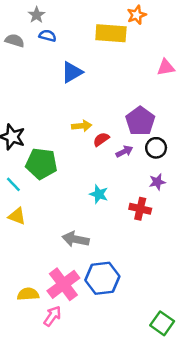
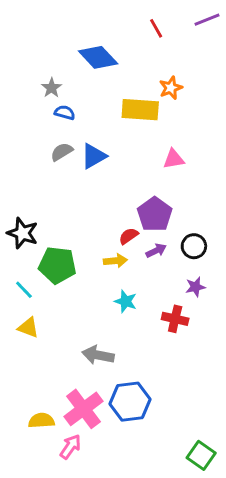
gray semicircle: (15, 41) -> (62, 152), moved, turned -48
pink triangle: (166, 67) -> (174, 159), moved
purple pentagon: (140, 121) -> (155, 214), moved
yellow arrow: (82, 126) -> (115, 261), moved

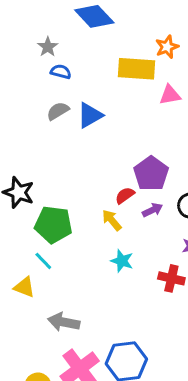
pink triangle: (174, 159) -> (170, 95), moved
yellow arrow: (115, 261) -> (112, 220), turned -125
cyan line: (24, 290) -> (43, 261), moved
gray arrow: (98, 355) -> (64, 322), moved

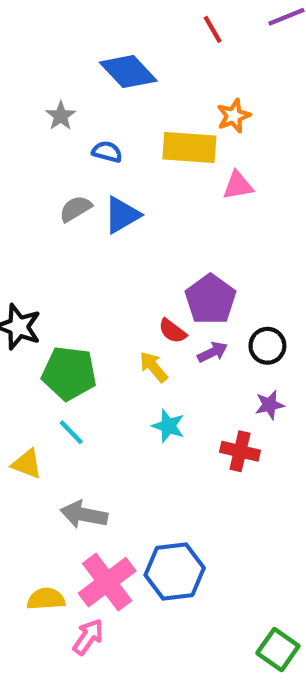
blue semicircle: (61, 72) -> (107, 152), moved
red semicircle: (125, 195) -> (172, 331), turned -108
cyan line: (43, 261) -> (71, 432), moved

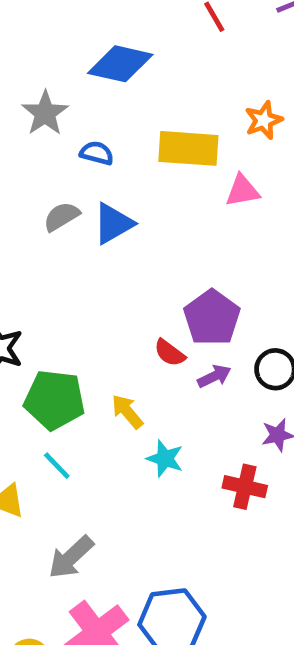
blue diamond: (128, 72) -> (120, 64), turned -34
gray star: (61, 116) -> (45, 113), size x1.4
orange star: (234, 116) -> (264, 120), moved
yellow arrow: (154, 367) -> (127, 412), moved
gray arrow: (84, 515) -> (71, 557), turned -54

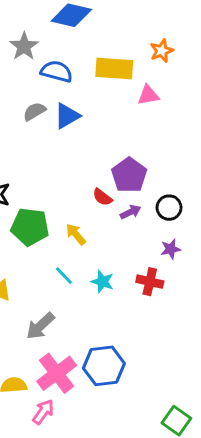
blue semicircle: (97, 153) -> (57, 71), size x1.5
cyan star: (165, 459) -> (102, 282), moved
cyan line: (57, 466) -> (64, 276), moved

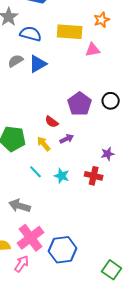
red semicircle: (102, 197) -> (52, 122), moved
black circle: (169, 208) -> (111, 101), moved
purple arrow: (131, 212) -> (67, 139), moved
gray arrow: (40, 326) -> (20, 206), turned 60
blue hexagon: (104, 366) -> (63, 250), moved

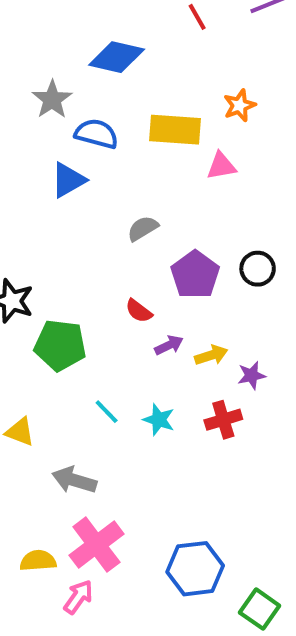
gray semicircle: (16, 61) -> (143, 228), moved
blue triangle: (38, 64) -> (68, 180), moved
yellow arrow: (44, 144) -> (211, 355), moved, turned 112
red cross: (94, 176) -> (223, 420), turned -30
blue hexagon: (63, 250) -> (195, 569), moved

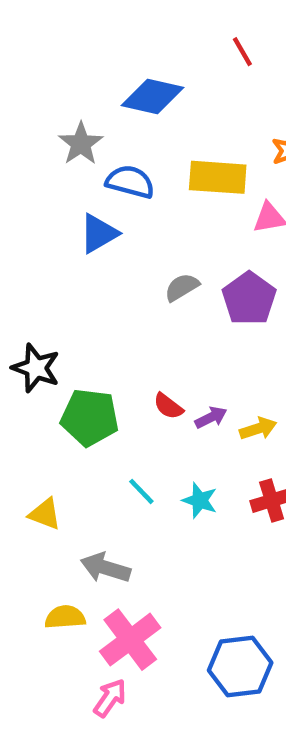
purple pentagon: (195, 275) -> (249, 298), moved
red semicircle: (139, 311) -> (168, 406), moved
yellow semicircle: (38, 561) -> (65, 617), moved

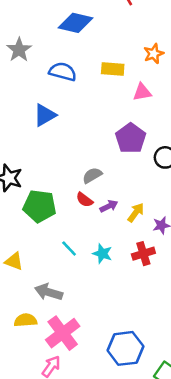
gray star: (81, 144) -> (19, 50), moved
yellow rectangle: (218, 177) -> (113, 69), size x0.7
blue triangle: (99, 233) -> (45, 115), moved
gray semicircle: (182, 287) -> (92, 175), moved
yellow arrow: (258, 429) -> (136, 213), turned -36

